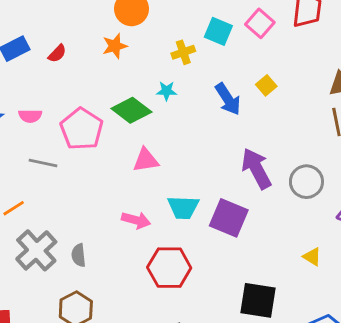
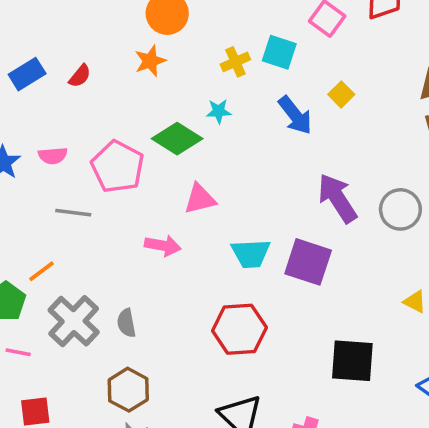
cyan square: (218, 31) -> (279, 52), moved
pink arrow: (136, 220) -> (163, 246), moved

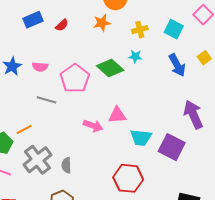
yellow cross: (235, 62) -> (140, 30), moved
pink triangle: (200, 199) -> (117, 115), moved

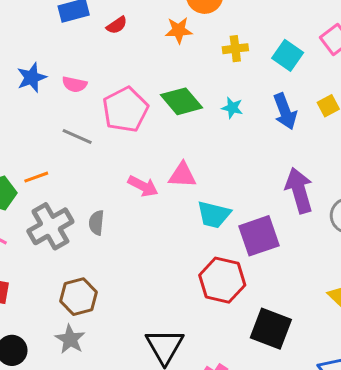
cyan star: (135, 56) -> (232, 108), moved
purple square: (172, 147) -> (259, 236), turned 36
gray semicircle: (66, 165) -> (96, 223), moved
red hexagon: (128, 178) -> (222, 280), moved

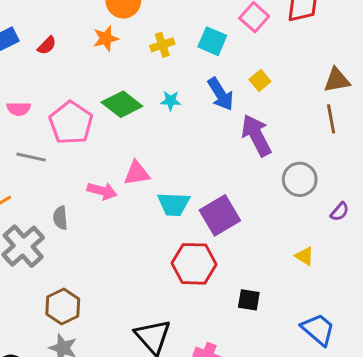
purple arrow: (299, 190) -> (256, 135), moved
gray semicircle: (96, 223) -> (60, 218), moved
black square: (271, 329) -> (249, 300), size x0.6

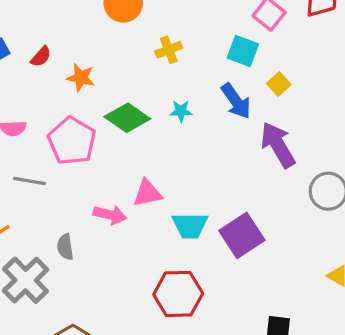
orange star: (106, 38) -> (81, 78), moved, turned 30
cyan square: (212, 41) -> (243, 51), moved
red hexagon: (194, 264) -> (178, 294), moved

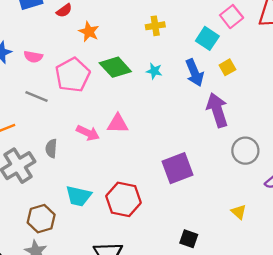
cyan trapezoid: (190, 225) -> (79, 196), moved

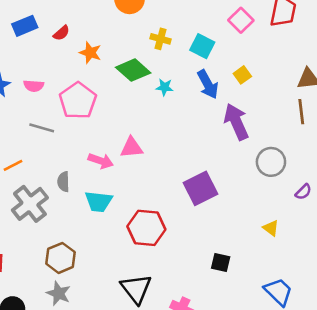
yellow cross: (155, 26) -> (160, 39), turned 30
cyan square: (207, 38) -> (202, 46), moved
green diamond: (115, 67) -> (133, 70), moved
cyan trapezoid: (79, 196) -> (99, 201), moved

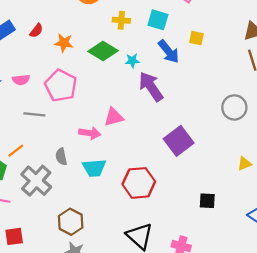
yellow square: (242, 75) -> (196, 38), turned -32
purple arrow: (236, 122) -> (151, 87), moved
yellow triangle: (271, 228) -> (245, 164), turned -48

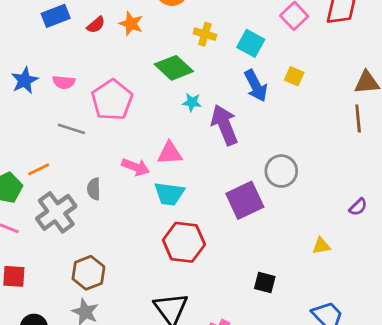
orange star: (64, 43) -> (131, 24), moved
cyan star: (132, 61) -> (192, 102), moved
gray circle: (234, 107) -> (281, 171), moved
cyan trapezoid: (94, 168) -> (169, 194), moved

